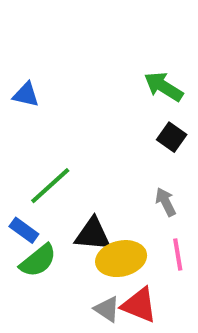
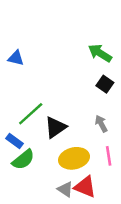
black triangle: (93, 234) -> (55, 127), moved, turned -40

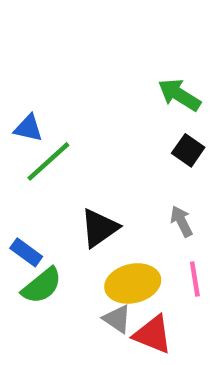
blue triangle: (16, 58) -> (28, 128), moved
green line: (31, 114) -> (48, 161), moved
gray triangle: (65, 189) -> (117, 319), moved

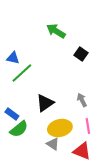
green arrow: (179, 95) -> (56, 31), moved
black square: (188, 150) -> (81, 54), moved
red triangle: (153, 334) -> (82, 151), moved

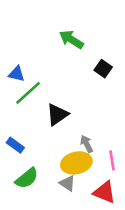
gray arrow: (82, 100) -> (87, 144), moved
black triangle: (45, 103) -> (57, 115), moved
green semicircle: (19, 129) -> (27, 178), moved

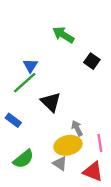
blue triangle: (17, 74) -> (30, 66), moved, turned 49
black triangle: (57, 115) -> (51, 102), turned -40
blue rectangle: (15, 145) -> (13, 120), moved

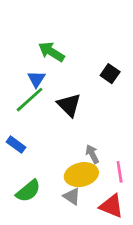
green arrow: (63, 35) -> (51, 52), moved
black triangle: (51, 102) -> (69, 105), moved

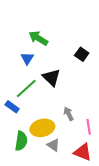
green line: (30, 100) -> (26, 89), moved
yellow ellipse: (81, 175) -> (42, 128), moved
green semicircle: (28, 191) -> (21, 141), turned -42

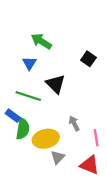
green line: (26, 89) -> (28, 96), turned 60
green semicircle: (21, 141) -> (23, 129), moved
gray triangle: (53, 145) -> (58, 157), turned 40

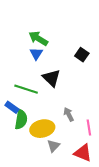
blue triangle: (29, 63) -> (36, 54), moved

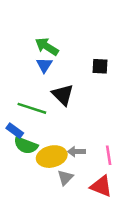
black square: (82, 55) -> (100, 66), turned -32
gray arrow: (69, 114) -> (76, 152), moved, turned -64
green semicircle: (21, 119) -> (26, 145), turned 102

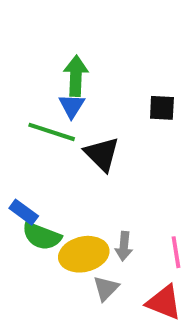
green arrow: (47, 46) -> (76, 76), turned 60
green line: (32, 108) -> (52, 132), moved
gray arrow: (76, 152) -> (124, 246), turned -84

